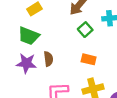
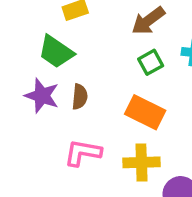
orange rectangle: (89, 59) -> (145, 112), size x1.5

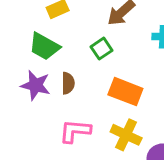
green square: (151, 62) -> (102, 49), moved
yellow cross: (141, 162) -> (126, 135), turned 32

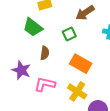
purple star: (36, 85) -> (21, 70), moved

